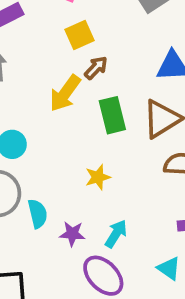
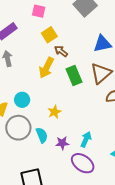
brown arrow: (96, 68) -> (61, 51), turned -88
yellow star: (98, 177) -> (54, 112), moved

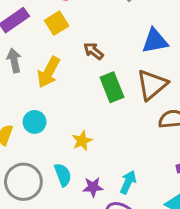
yellow square: (49, 35) -> (57, 23), moved
yellow arrow: (46, 68) -> (49, 72), moved
gray circle: (18, 128) -> (23, 182), moved

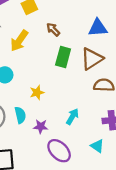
green rectangle: (112, 87) -> (63, 57), turned 30
cyan arrow: (128, 182) -> (72, 116), moved

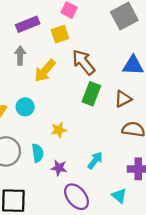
brown arrow: (53, 30) -> (84, 62), size x1.6
brown triangle: (92, 59) -> (123, 99), size x0.7

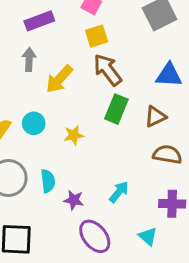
yellow square: (60, 34) -> (97, 36), moved
yellow star: (59, 130) -> (74, 135), moved

